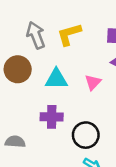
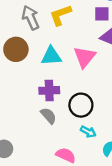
pink triangle: (93, 82) -> (85, 57), size x1.5
gray semicircle: (15, 142) -> (48, 116), moved, turned 48

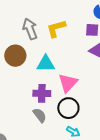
pink triangle: (85, 57) -> (68, 83), moved

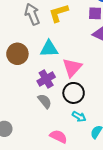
brown circle: (15, 56) -> (17, 54), moved
purple cross: (42, 93) -> (46, 79), turned -30

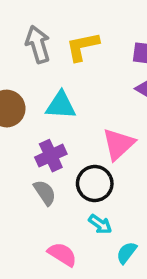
pink triangle: (72, 68) -> (118, 144), moved

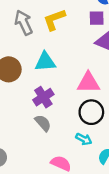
pink triangle: (118, 144) -> (88, 83), turned 50
black circle: (95, 183) -> (91, 112), moved

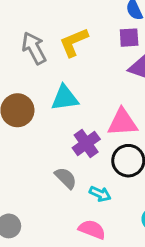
purple cross: (43, 97) -> (86, 144), moved
cyan arrow: (84, 139) -> (100, 194), moved

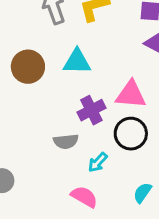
gray semicircle: (66, 178) -> (66, 141), turned 120
cyan arrow: (100, 194) -> (98, 162), turned 100

